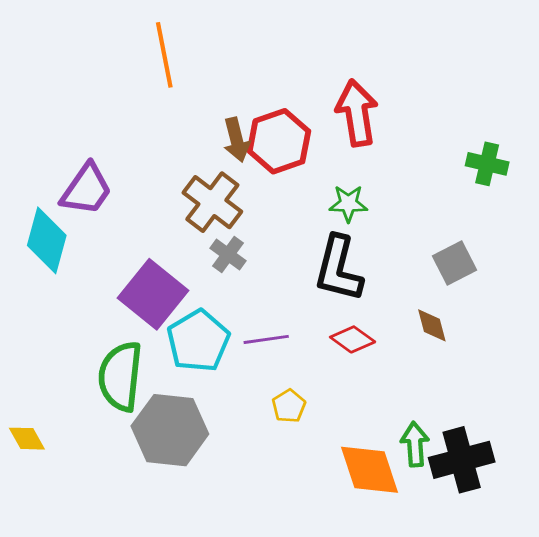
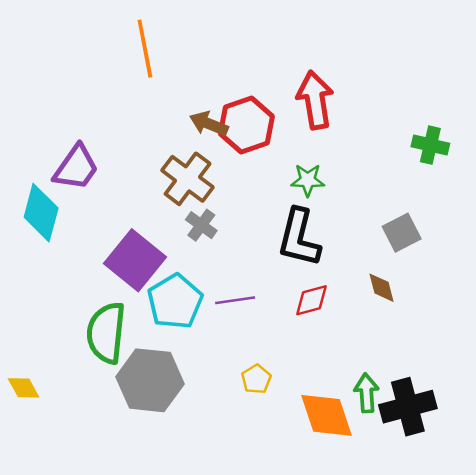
brown arrow: (236, 140) -> (209, 124), turned 126
red diamond: (353, 339) -> (311, 300), turned -51
yellow pentagon: (289, 406) -> (256, 379), moved

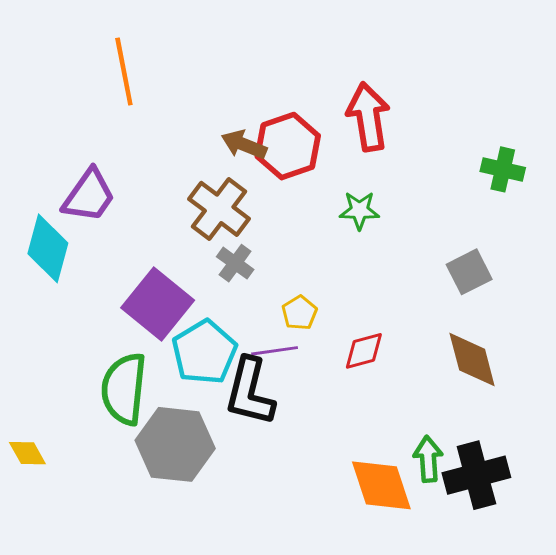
orange line: (145, 49) -> (124, 71), moved
black L-shape: (299, 238) -> (250, 392), moved
brown diamond: (382, 288) -> (472, 360), moved, size x1.6
yellow pentagon: (256, 379) -> (299, 313), moved

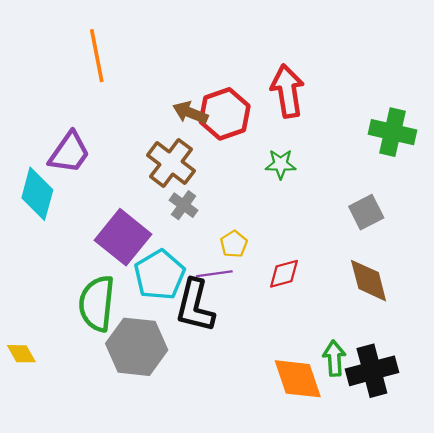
green cross: (503, 169) -> (393, 132), size x1.4

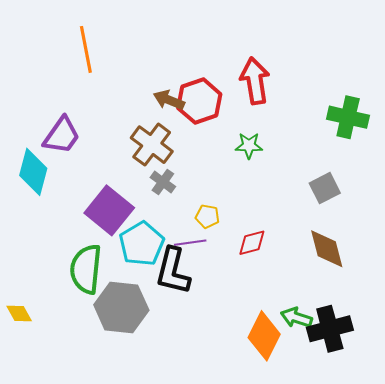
yellow pentagon: (234, 244) -> (207, 216), turned -30
green arrow: (334, 358) -> (296, 318), turned -68
orange diamond: (298, 379) -> (264, 336), turned 45

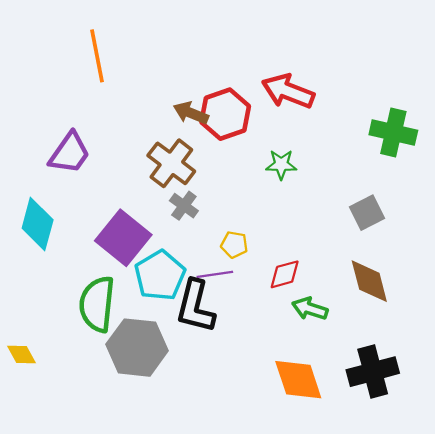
red arrow: (255, 81) -> (288, 91), turned -60
cyan diamond: (33, 172) -> (38, 224), moved
green arrow: (296, 318) -> (310, 309), moved
orange diamond: (264, 336) -> (298, 380), turned -45

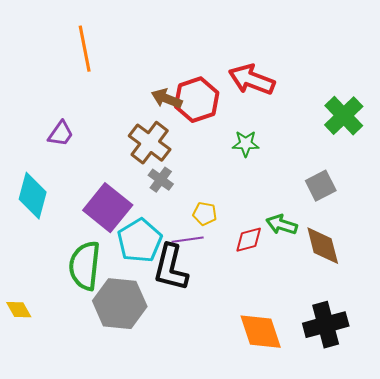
green cross: (393, 132) -> (344, 116), turned 33
purple trapezoid: (70, 153) -> (61, 134), size x0.7
green arrow: (310, 309) -> (282, 225), moved

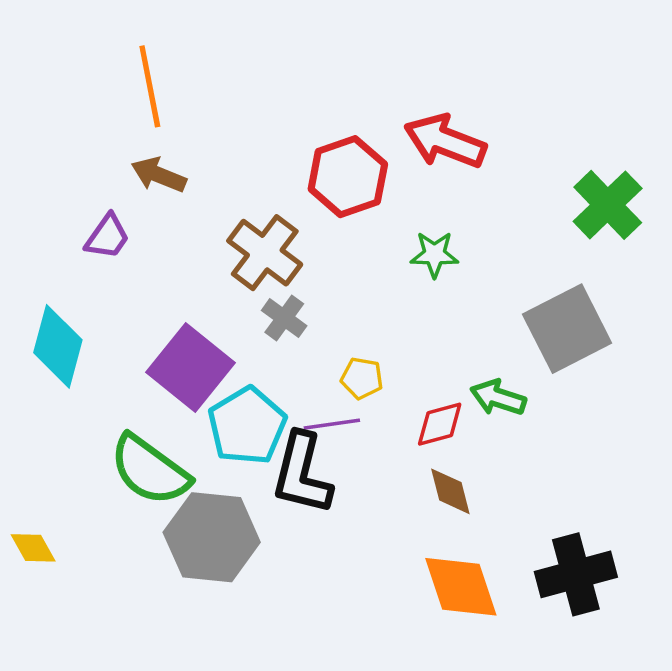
brown arrow: (167, 99) -> (159, 175), moved
gray square: (321, 186) -> (567, 329), size x1.6
brown diamond: (323, 246) -> (450, 491), moved, size x0.7
green semicircle: (85, 266) -> (150, 470), turned -60

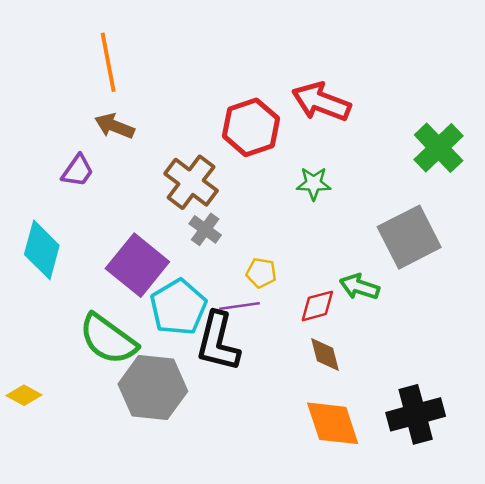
yellow diamond: (33, 548) -> (24, 395), turned -32

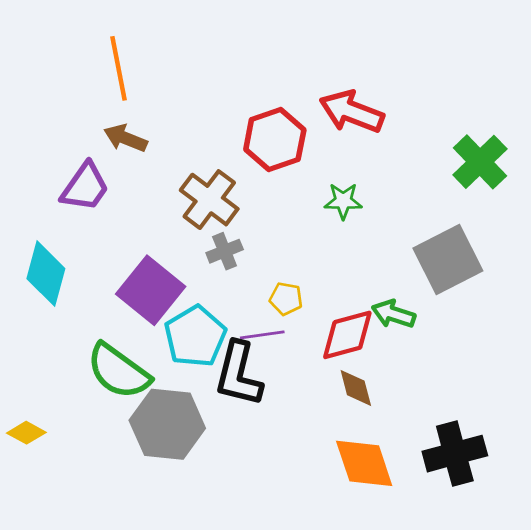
purple trapezoid: (78, 171) -> (85, 187), size x1.4
gray cross: (205, 229) -> (225, 251), turned 32
red diamond: (317, 306) -> (347, 335), size x1.4

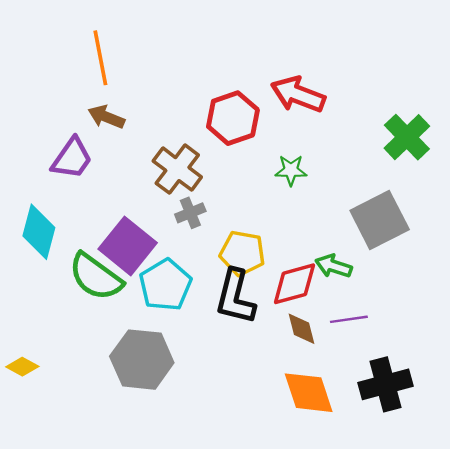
yellow pentagon: (286, 299) -> (242, 253), size x1.6
purple line: (262, 335) -> (349, 319), moved
green semicircle: (119, 371) -> (96, 277), moved
black L-shape: (239, 374) -> (235, 297), moved

